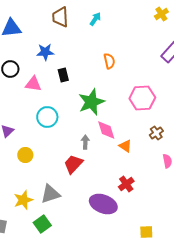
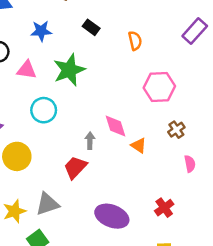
orange semicircle: (109, 61) -> (135, 41), moved
black rectangle: (63, 75) -> (91, 27), moved, turned -40
green star: (91, 102) -> (69, 70), moved
yellow circle: (25, 155) -> (17, 156), size x1.5
red cross: (126, 184) -> (164, 208), moved

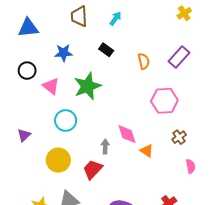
purple rectangle: (195, 31) -> (179, 57), moved
pink triangle: (27, 70) -> (51, 86), turned 30
yellow circle: (17, 156) -> (58, 160), moved

